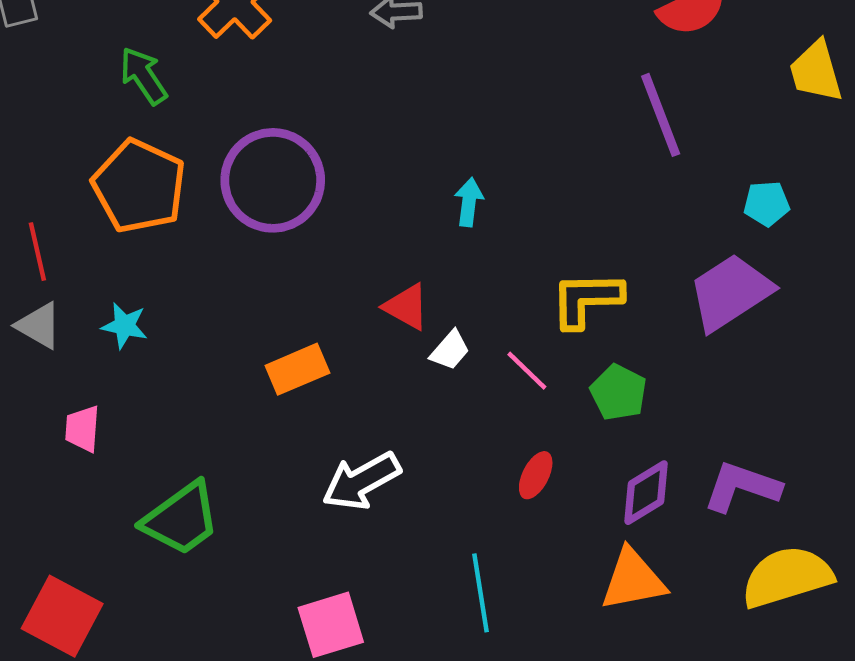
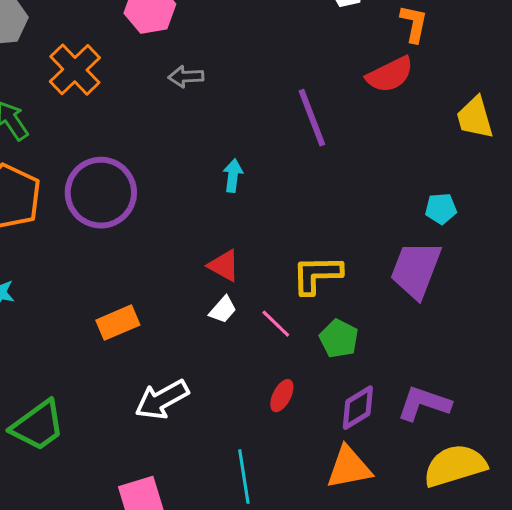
purple line: (661, 115) -> (312, 118), moved
cyan arrow: (469, 202) -> (233, 176), moved
purple trapezoid: (730, 292) -> (416, 270), turned -36
red triangle: (406, 307) -> (224, 266), moved

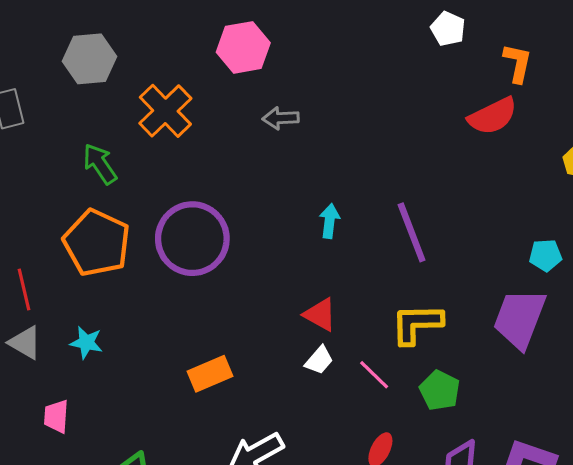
purple line: (312, 118) -> (412, 232), moved

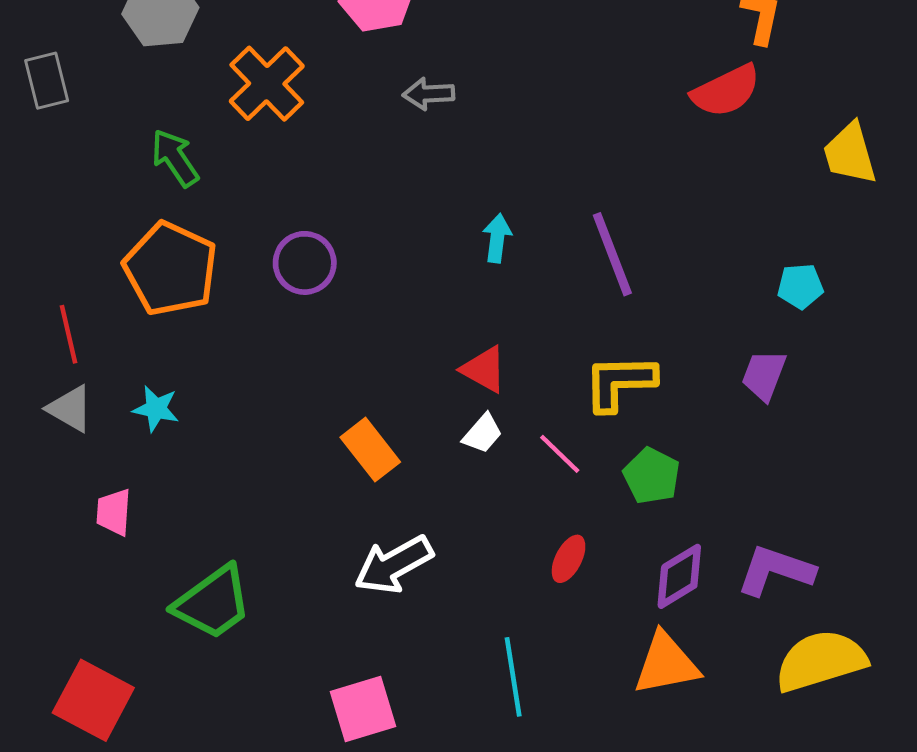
purple circle: (192, 239) -> (305, 263), size x0.6
purple trapezoid: (520, 319) -> (764, 375), size x0.6
orange rectangle: (210, 374) -> (370, 450), moved, turned 75

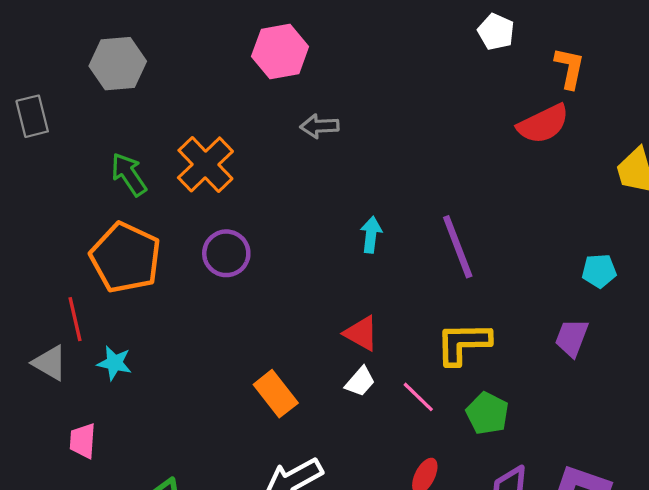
orange cross: (267, 84) -> (205, 164), moved
red line: (69, 334) -> (75, 319), moved

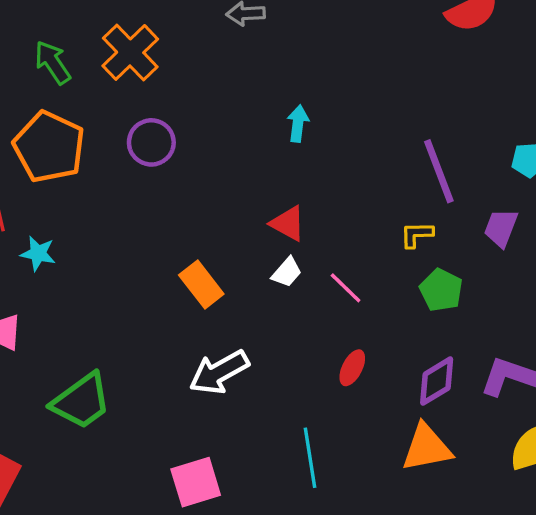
purple line: (458, 247) -> (439, 171), moved
yellow L-shape: (463, 343) -> (417, 235), moved, size x0.6
green pentagon: (487, 413) -> (441, 290), moved

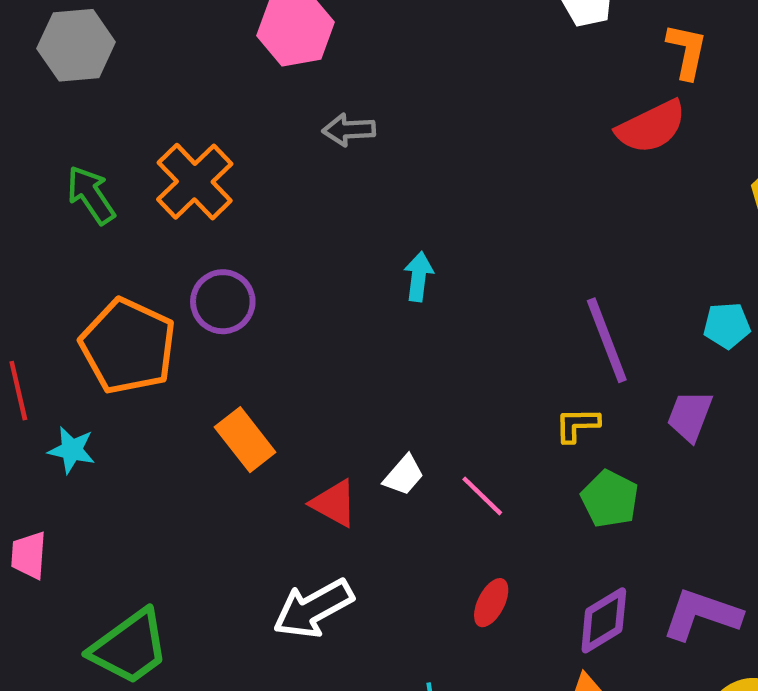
orange pentagon: (49, 147) -> (128, 346), moved
red triangle: (288, 223) -> (334, 503), moved
orange rectangle: (201, 284) -> (245, 440), moved

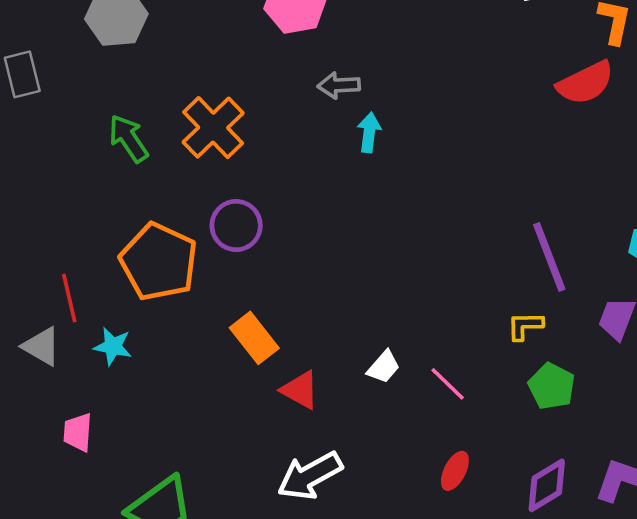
cyan arrow: (419, 276) -> (369, 132), moved
red triangle: (334, 503) -> (300, 390), moved

